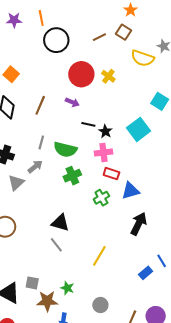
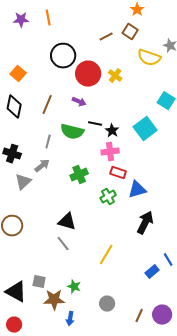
black circle: (56, 40) -> (63, 56), moved
green semicircle: (65, 149) -> (72, 132), moved

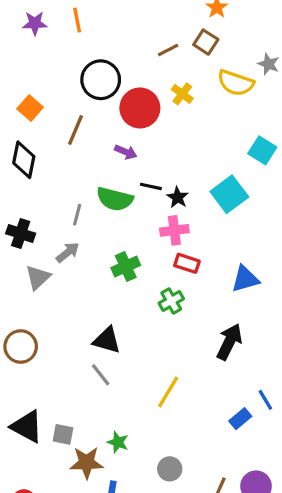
yellow cross: (115, 76) -> (182, 94), moved
brown line: (47, 105) -> (76, 130), moved
blue triangle: (137, 190) -> (245, 279), moved
black triangle: (16, 292) -> (27, 427), moved

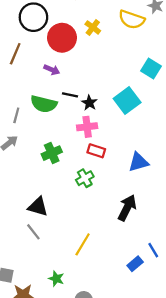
green star: (118, 442) -> (56, 279), moved

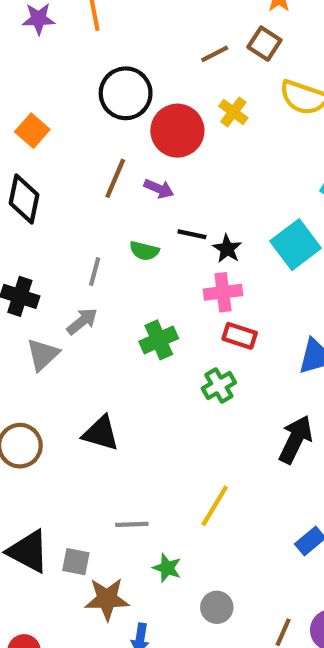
brown line: (15, 54) -> (115, 178), moved
green semicircle: (44, 104) -> (144, 251), size x0.6
black triangle: (38, 207) -> (101, 433), moved
gray line: (33, 232) -> (132, 524), moved, turned -54

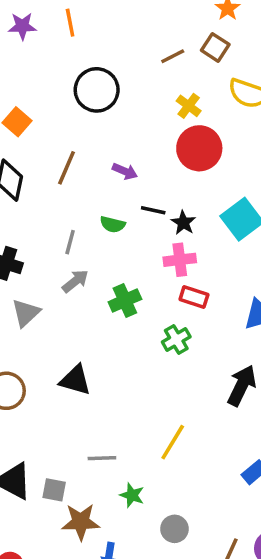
red circle: (177, 131) -> (199, 148), moved
brown line: (115, 178) -> (67, 168), moved
gray arrow: (82, 321) -> (75, 281), moved

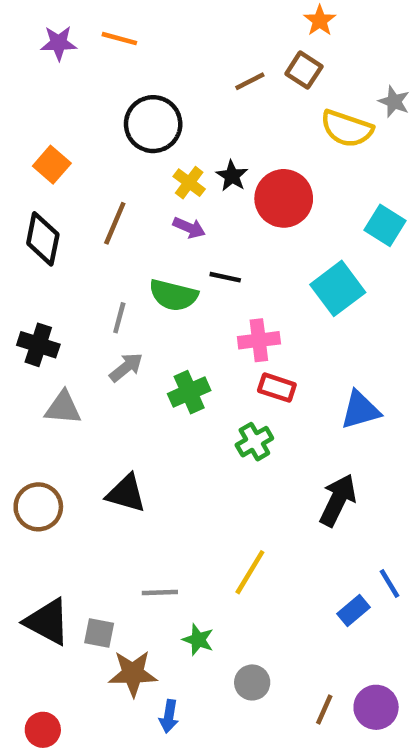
orange line: (70, 23) -> (119, 39), turned -64
yellow cross: (189, 106) -> (189, 183), moved
black star: (183, 223) -> (232, 176), moved
green semicircle: (113, 224) -> (173, 295), size x1.5
gray triangle: (26, 313) -> (63, 408), turned 48

